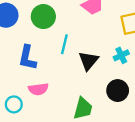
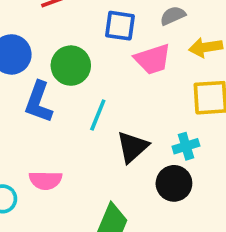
blue L-shape: (27, 58) -> (39, 102), moved
black circle: (118, 91) -> (174, 183), moved

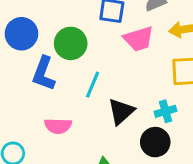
pink semicircle: (45, 180) -> (58, 126), moved

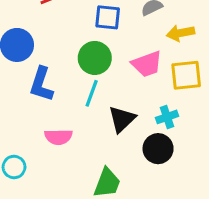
pink trapezoid: (139, 39) -> (147, 64), moved
green circle: (71, 43) -> (95, 58), moved

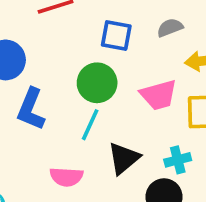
pink semicircle: (58, 137) -> (66, 177), moved

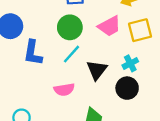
cyan line: (90, 125) -> (71, 54), turned 30

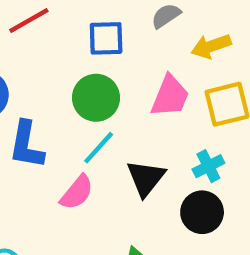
pink trapezoid: (109, 26) -> (170, 96), turned -40
pink semicircle: (64, 89) -> (77, 192), moved, turned -42

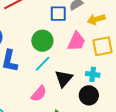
blue square: (106, 38) -> (58, 14), moved
cyan cross: (208, 166) -> (93, 74), turned 32
pink semicircle: (77, 192) -> (39, 94), moved

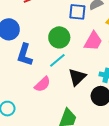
pink semicircle: (39, 94) -> (42, 84), moved

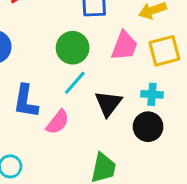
blue L-shape: (25, 55) -> (26, 101), moved

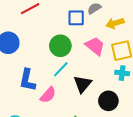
pink trapezoid: (124, 46) -> (95, 46), turned -75
cyan cross: (152, 94) -> (122, 73), moved

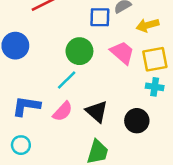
cyan line: (61, 69) -> (67, 80), moved
blue L-shape: (27, 80) -> (26, 106), moved, turned 85
black triangle: (83, 84) -> (97, 112), moved, turned -30

